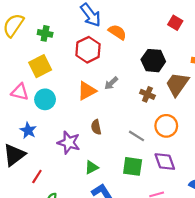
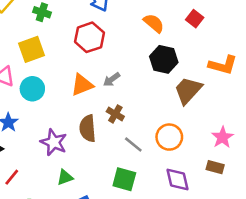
orange semicircle: (117, 32) -> (154, 23), moved
brown cross: (147, 94) -> (115, 114), moved
brown semicircle: (96, 127) -> (88, 128), size x1.5
purple diamond: (165, 162) -> (177, 179), moved
green triangle: (92, 167) -> (65, 177), moved

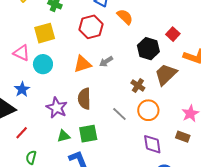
red square: (195, 19) -> (173, 34), moved
orange semicircle: (154, 23) -> (125, 17), moved
brown cross: (115, 114) -> (138, 85), moved
green square: (124, 179) -> (88, 134), moved, turned -30

